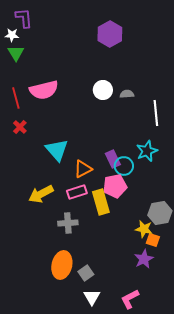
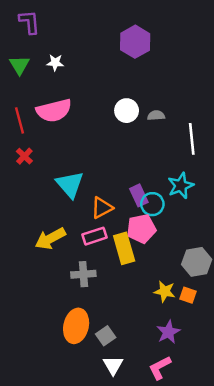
white star: (12, 35) -> (55, 63), moved
yellow star: (144, 229) -> (165, 291), moved
purple star: (144, 259) -> (168, 332), moved

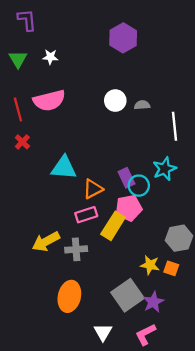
cyan triangle: (70, 184) -> (64, 168), turned -44
yellow arrow: (50, 239) -> (46, 242), moved
yellow rectangle: (124, 248) -> (113, 226), turned 48
gray square: (106, 336) -> (128, 295), moved, size x1.8

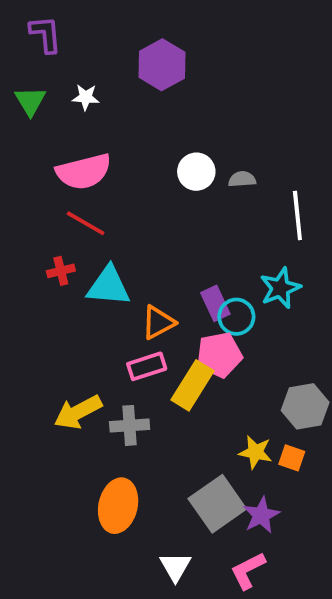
purple hexagon: (123, 38) -> (162, 65), moved
red line: (18, 109) -> (86, 223), moved, turned -45
red cross: (22, 142) -> (61, 271), moved, turned 32

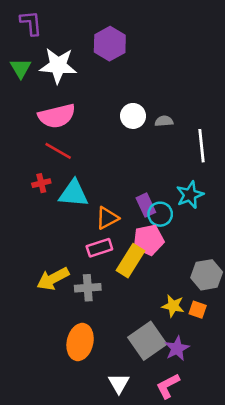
white star: (86, 97) -> (58, 66), size x2.0

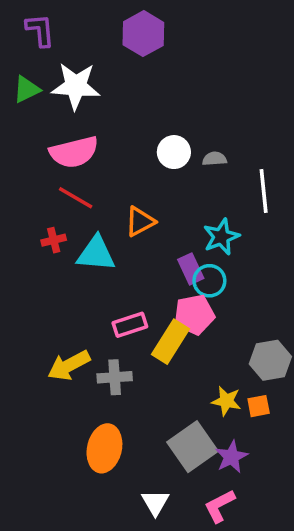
purple hexagon: (110, 44) -> (143, 34), moved
green triangle: (21, 68) -> (27, 89), turned 35
cyan star: (190, 195) -> (221, 237), moved
orange triangle: (107, 218) -> (140, 221), moved
orange square: (198, 310) -> (259, 406), turned -30

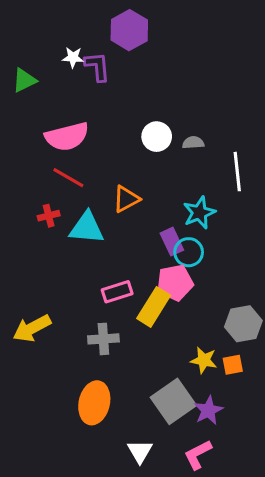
purple L-shape: (40, 30) -> (97, 67), moved
white star: (76, 86) -> (73, 57), moved, size x0.5
yellow arrow: (69, 365) -> (32, 328), moved

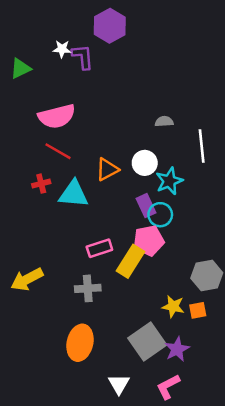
white circle: (157, 137) -> (145, 163), moved

